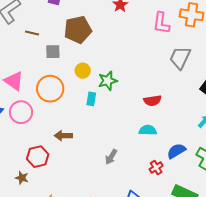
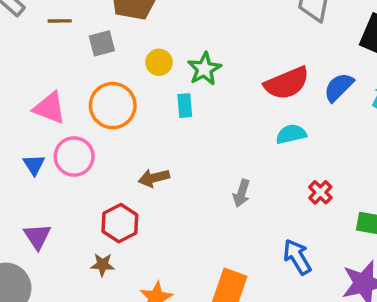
red semicircle: (152, 101) -> (287, 83), size x1.5
blue semicircle: (176, 151) -> (339, 87), moved

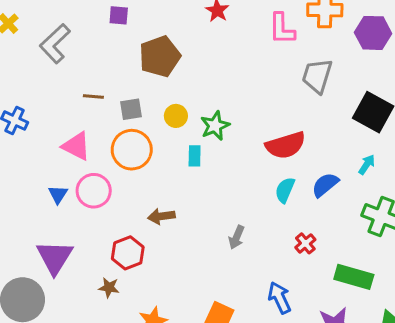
brown line: (60, 21) -> (93, 97), moved
gray square: (102, 43) -> (131, 109), moved
blue semicircle: (339, 87) -> (325, 185), moved
cyan semicircle: (291, 134) -> (285, 190), turned -60
purple triangle: (37, 236) -> (55, 257), size x1.5

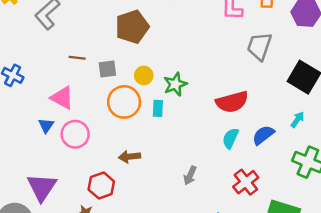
orange circle: (132, 150) -> (124, 102), moved
blue triangle: (58, 194) -> (46, 125), moved
red cross: (305, 243) -> (246, 182), size x1.5

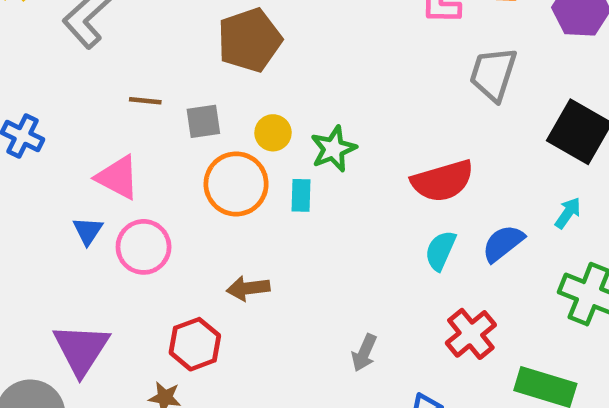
gray arrow: (190, 175) -> (364, 353), moved

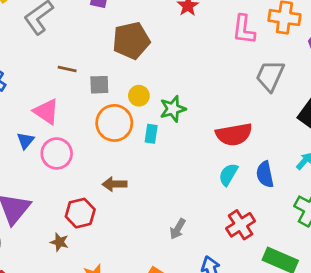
blue semicircle: (503, 243) -> (265, 174), turned -70

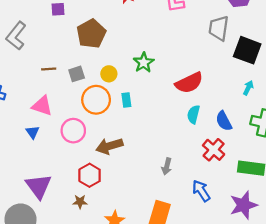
gray trapezoid: (270, 76) -> (219, 28), moved
green star: (173, 109) -> (144, 62), moved
pink circle: (57, 153) -> (73, 131), moved
blue semicircle: (265, 174) -> (224, 121), moved
brown arrow: (115, 184) -> (109, 146), size x1.4

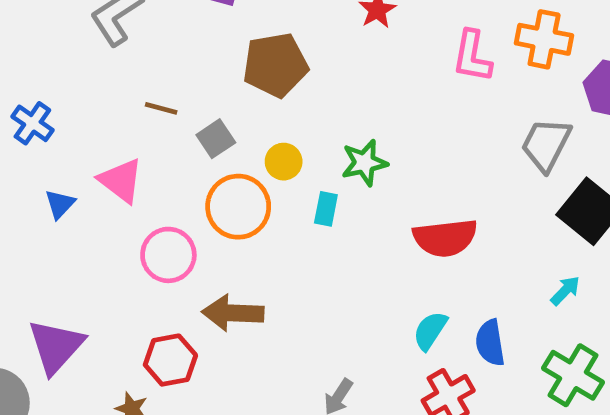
gray square: (77, 74) -> (216, 139), turned -35
cyan rectangle: (126, 100) -> (326, 209), moved
cyan semicircle: (193, 114) -> (430, 331), moved
blue triangle: (33, 132) -> (60, 204), moved

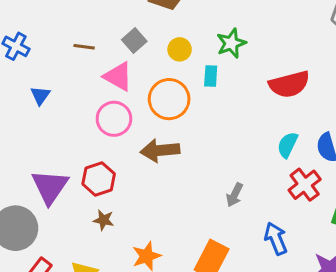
brown line: (161, 108) -> (84, 47), moved
pink triangle: (121, 180) -> (118, 76), moved
orange circle: (238, 207) -> (169, 99), moved
red hexagon: (170, 360) -> (99, 179), moved

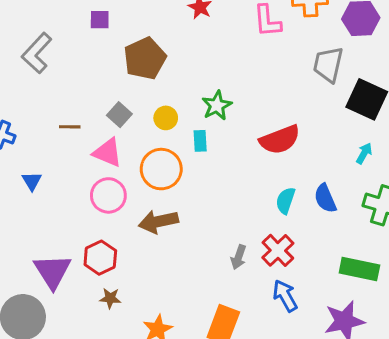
red cross: (305, 185) -> (278, 250), moved

